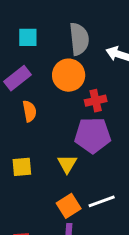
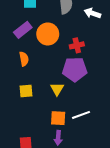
orange circle: (69, 75) -> (48, 34), moved
orange semicircle: (29, 111) -> (24, 59), moved
orange square: (69, 206) -> (58, 118), turned 35

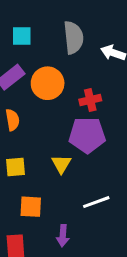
orange square: (58, 118) -> (31, 207), moved

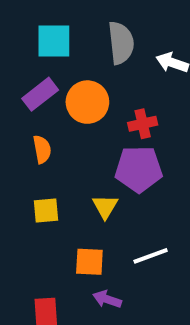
cyan square: (22, 36) -> (54, 41), size x1.4
orange square: (31, 207) -> (89, 262), moved
purple arrow: (63, 236) -> (107, 299), turned 105

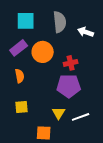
yellow triangle: (105, 207) -> (59, 113), moved
white line: (151, 256) -> (81, 117), moved

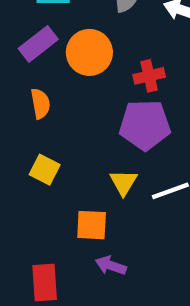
yellow square: (22, 107) -> (45, 170), turned 32

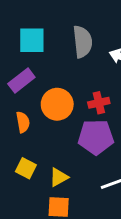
orange circle: (89, 52) -> (57, 104), moved
yellow triangle: (123, 182) -> (59, 177), moved, turned 30

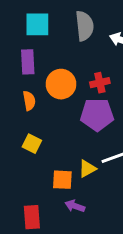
purple rectangle: (21, 80) -> (28, 62), turned -55
yellow triangle: (59, 177) -> (87, 169), moved

